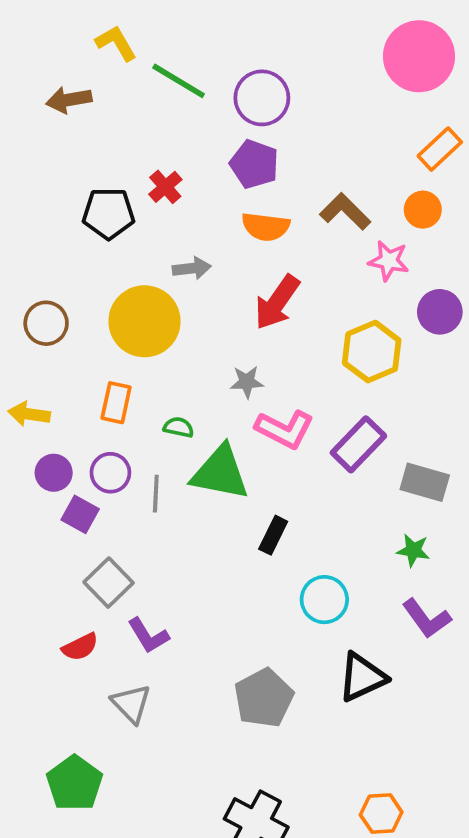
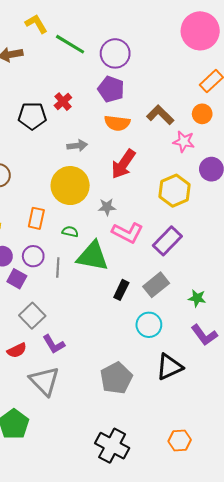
yellow circle: (145, 321) -> (70, 186), moved
gray rectangle: (425, 482) -> (156, 285), moved, turned -55
gray triangle: (131, 704) -> (44, 381), size x1.4

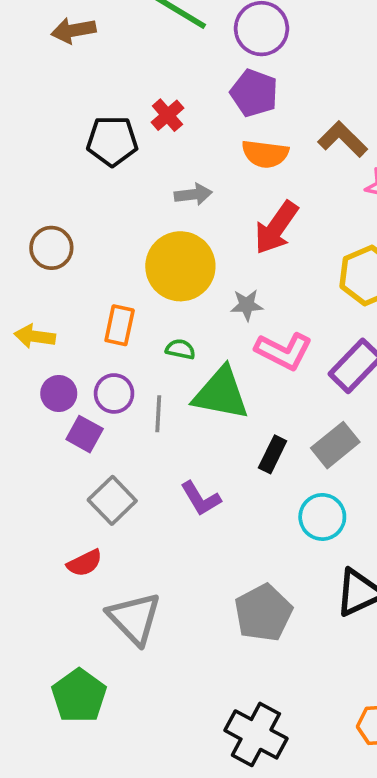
purple L-shape: (54, 344) -> (201, 499), moved

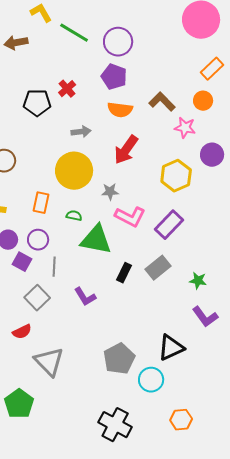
gray line: (158, 414) -> (54, 267), moved
cyan circle: (322, 517) -> (151, 380), moved

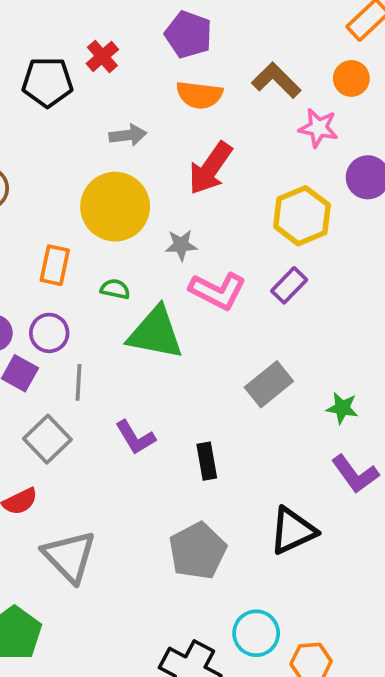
purple rectangle: (169, 225) -> (289, 285), moved, size x0.7
black rectangle: (124, 273) -> (207, 461), moved, turned -36
cyan circle: (151, 380) -> (256, 633), moved

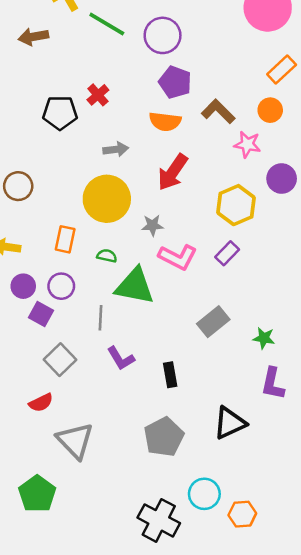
purple pentagon: (188, 34) -> (175, 82), moved
gray line: (79, 382) -> (100, 318), moved
purple L-shape: (355, 474) -> (273, 384), turned 48

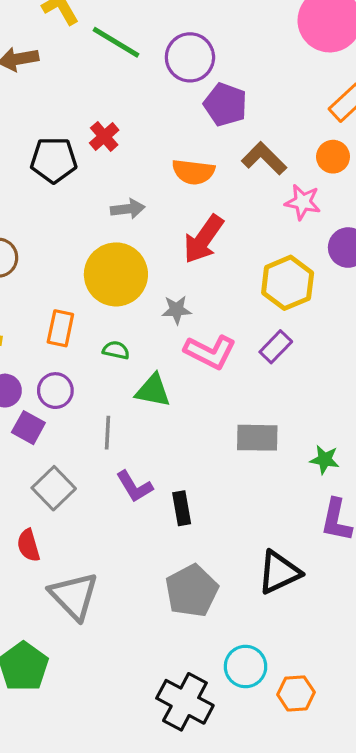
purple pentagon: (175, 82) -> (225, 105), moved
green triangle: (135, 286) -> (153, 391), size x0.7
gray rectangle: (213, 322) -> (257, 438), turned 40
black rectangle: (170, 375) -> (182, 508), moved
red semicircle: (41, 403) -> (28, 545), turned 100

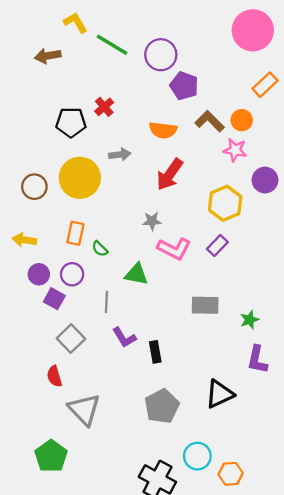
orange circle: (333, 157) -> (242, 120), moved
yellow circle: (116, 274) -> (80, 178), moved
green semicircle: (116, 350) -> (100, 249), moved, turned -147
green star: (325, 460) -> (249, 320), turned -30

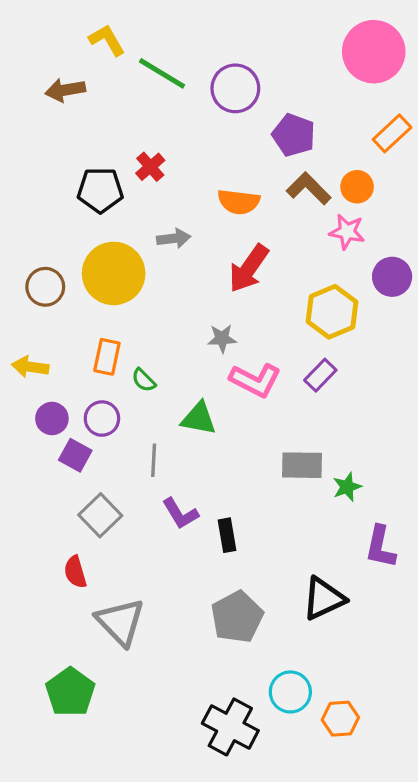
purple pentagon: (184, 86) -> (294, 135), moved
green star: (249, 320) -> (347, 487), moved

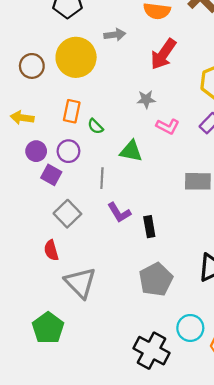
pink L-shape: (255, 380) -> (168, 126), size x0.7

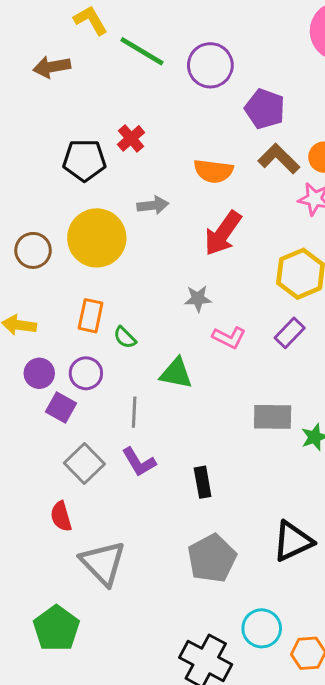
purple L-shape: (119, 213) -> (139, 462), moved

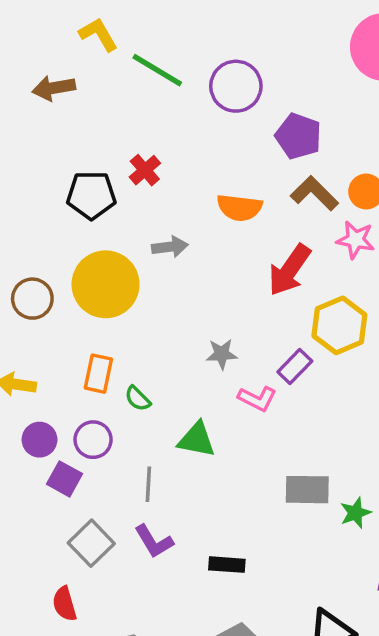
red arrow: (223, 233) -> (289, 270), moved
purple rectangle: (290, 333) -> (295, 366), moved
black rectangle: (203, 482) -> (227, 565), turned -76

